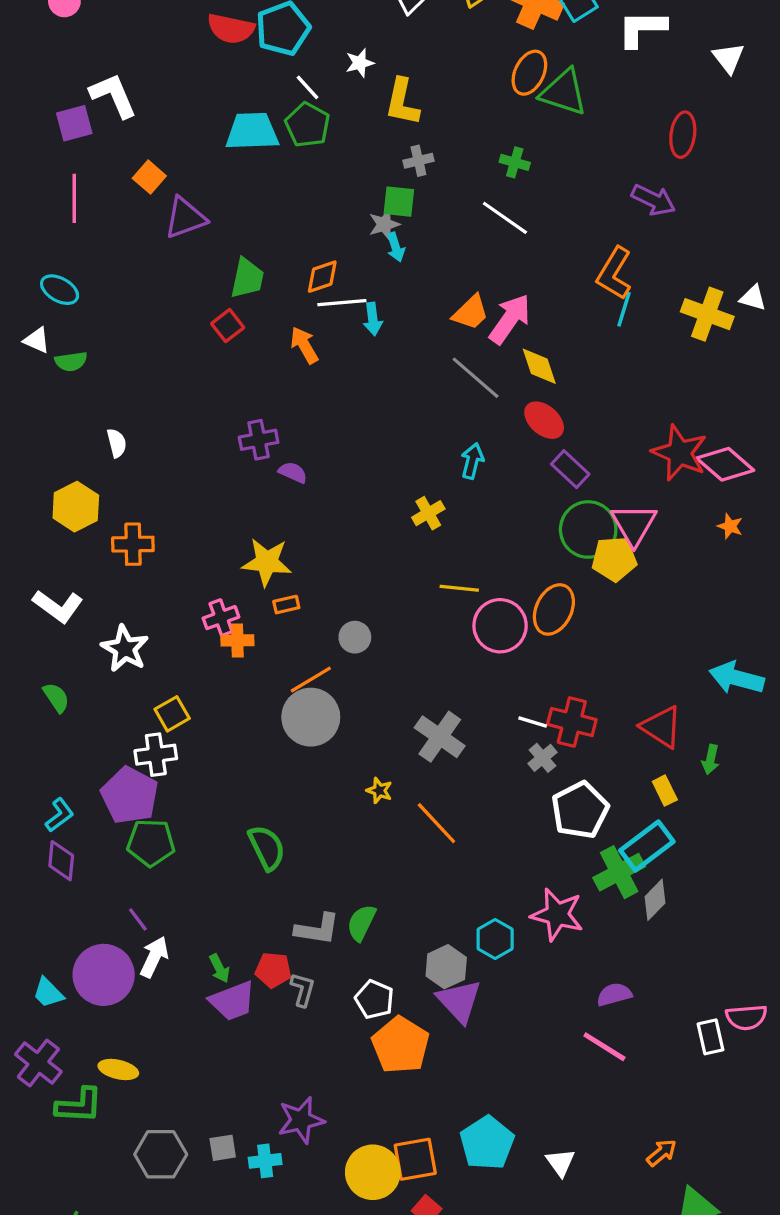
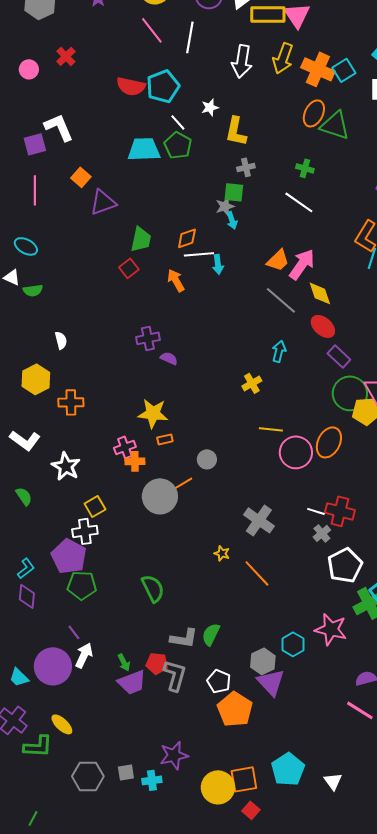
gray circle: (311, 717) -> (160, 496), moved
gray L-shape: (303, 990) -> (175, 675), size x1.5
yellow ellipse: (118, 1070) -> (62, 724), turned 30

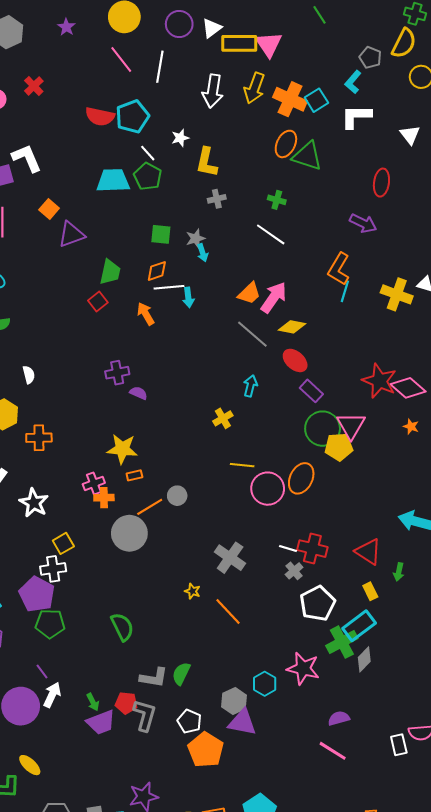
green square: (234, 192) -> (161, 234), moved
yellow diamond: (320, 293) -> (292, 327), turned -60
orange line: (180, 485) -> (150, 507), moved
purple triangle: (271, 682) -> (242, 722), turned -36

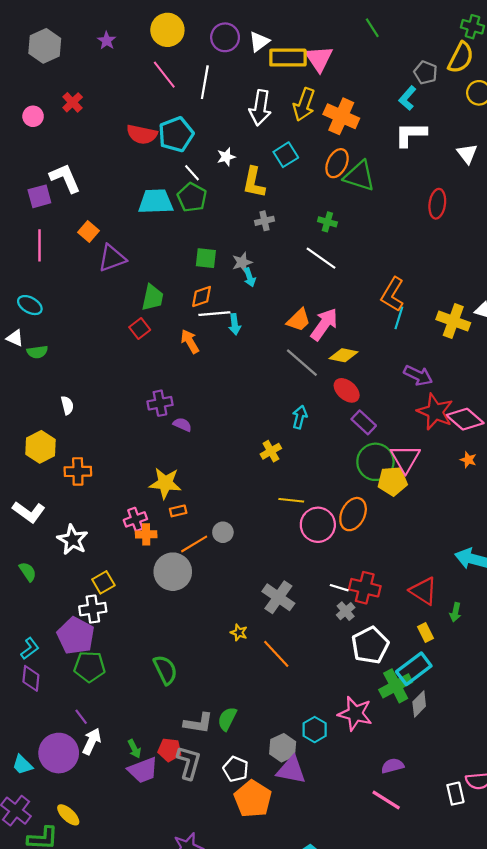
cyan square: (316, 100) -> (286, 155), moved
purple arrow: (363, 223) -> (418, 375), moved

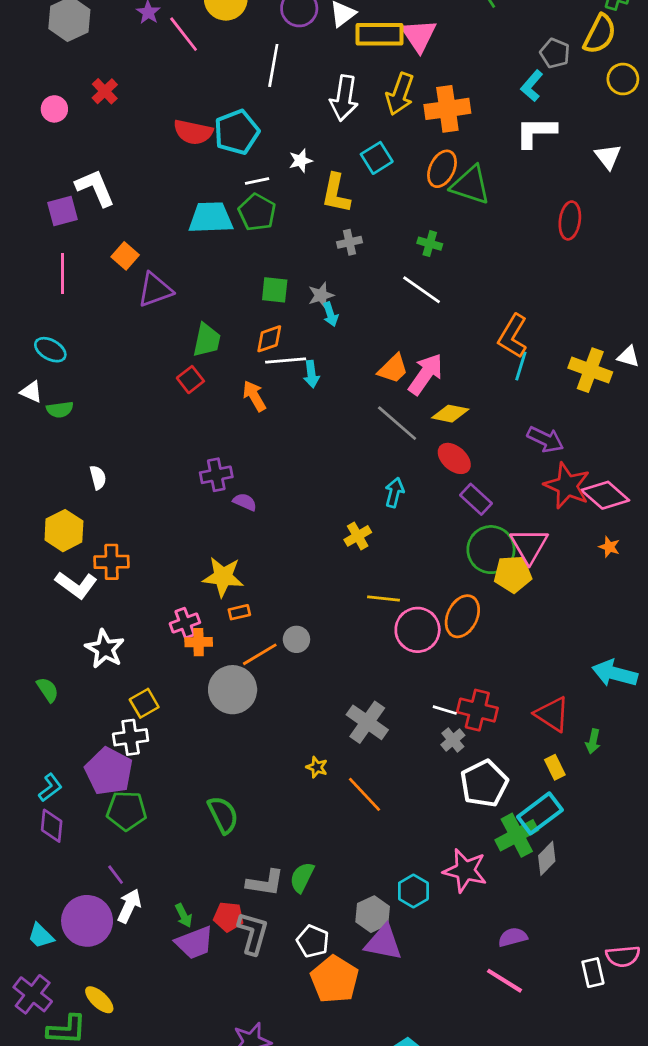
pink line: (164, 75) -> (184, 34), moved
orange cross: (341, 116) -> (447, 109), turned -32
white line: (192, 173) -> (257, 181), turned -60
white L-shape: (29, 512) -> (76, 585), moved

